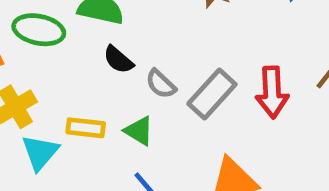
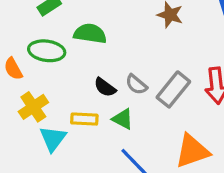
black semicircle: (118, 60) -> (105, 87), moved

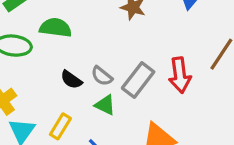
yellow rectangle: (84, 119) -> (60, 126), moved, turned -60
green triangle: (123, 119) -> (105, 105), moved

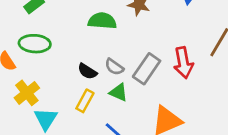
green semicircle: (55, 28) -> (102, 21), moved
yellow rectangle: (60, 126) -> (85, 101), moved

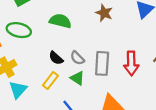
green semicircle: (102, 21) -> (60, 21), moved
gray rectangle: (147, 69) -> (102, 63), turned -40

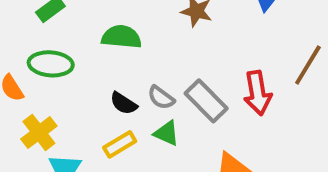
gray rectangle: (102, 63) -> (206, 101), turned -40
yellow rectangle: (50, 81) -> (120, 144), turned 30

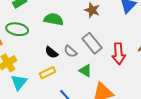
gray rectangle: (206, 101) -> (92, 43), moved
green triangle: (167, 133) -> (85, 71), moved

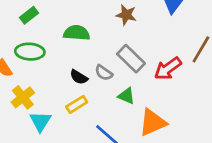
red arrow: (119, 54) -> (168, 69), turned 65

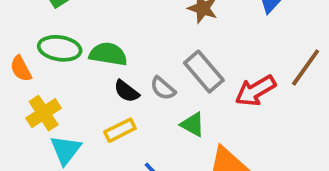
green semicircle: (77, 33) -> (108, 54), moved

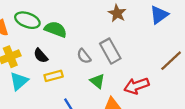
black semicircle: (127, 91) -> (41, 56), moved
red arrow: (255, 91) -> (137, 86), moved

